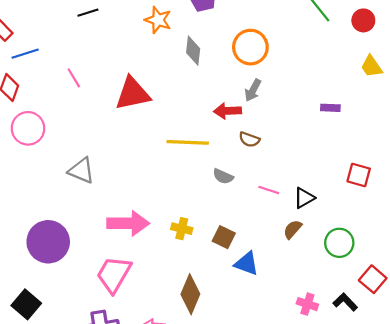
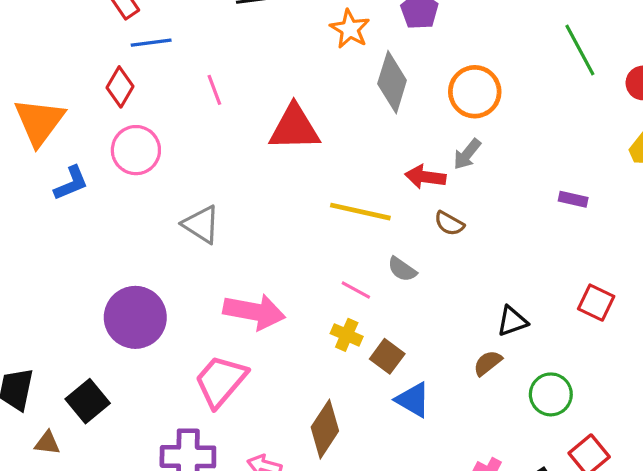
gray diamond: (193, 51) -> (392, 82), size x1.4
pink line: (269, 190) -> (356, 290), moved
yellow cross: (182, 229) -> (347, 335), moved

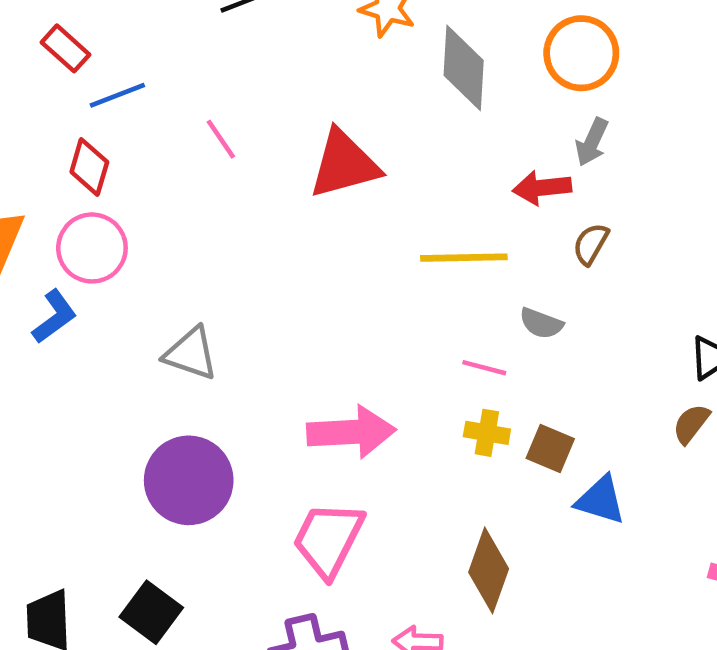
pink circle: (136, 150) -> (92, 248), moved
brown semicircle: (449, 223) -> (591, 244), turned 104
gray triangle: (201, 224) -> (191, 354), moved

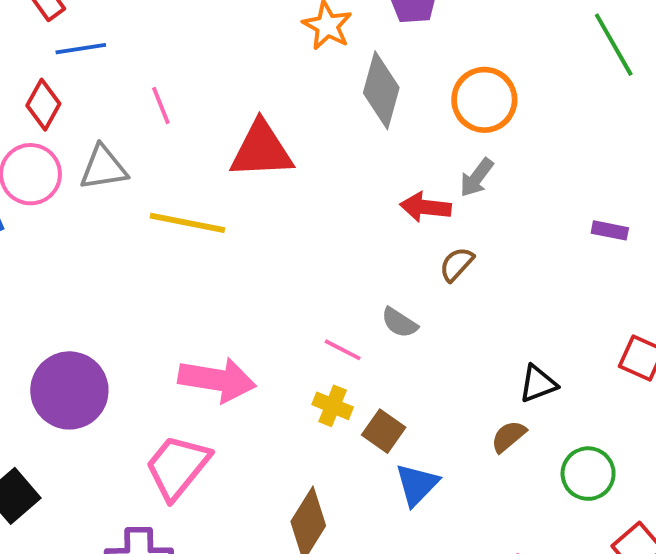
yellow line: (464, 258) -> (187, 223), moved
gray triangle: (191, 354) -> (103, 168), moved, turned -40
blue triangle: (601, 500) -> (417, 485), turned 45

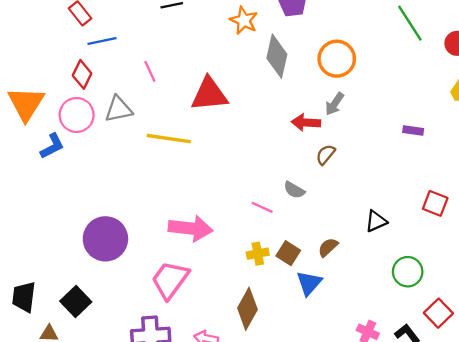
yellow cross: (333, 406) -> (258, 254), moved, turned -30
brown semicircle: (509, 436) -> (328, 247), moved

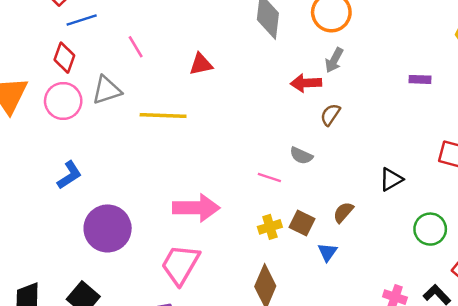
red triangle: (209, 94) -> (201, 64), size x0.6
blue L-shape: (52, 146) -> (69, 175), moved
blue triangle: (309, 283) -> (327, 252), size x0.7

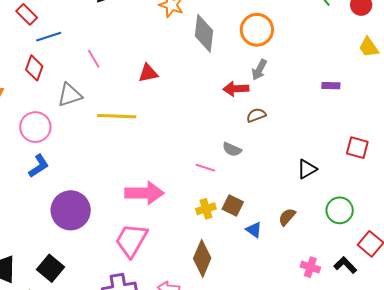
pink circle: (63, 101) -> (35, 127), moved
brown semicircle: (330, 115) -> (256, 115), turned 36
brown semicircle: (343, 212) -> (287, 217), moved
blue triangle: (327, 252) -> (254, 230), turned -30

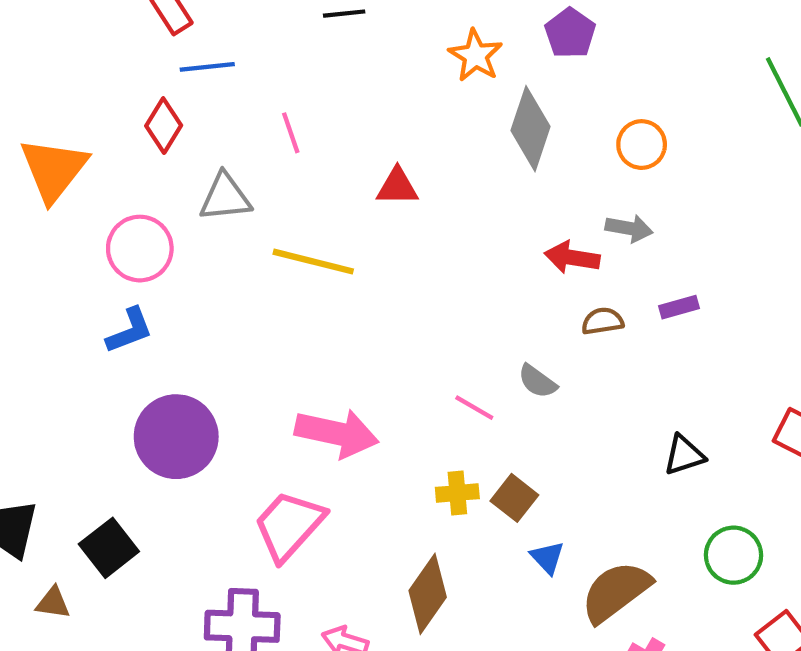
orange circle: (257, 30) -> (642, 145), size x0.7
gray arrow: (259, 70) -> (629, 228), turned -120
purple rectangle: (331, 86) -> (679, 307), moved, turned -30
brown semicircle: (287, 217) -> (616, 592), moved, size x1.8

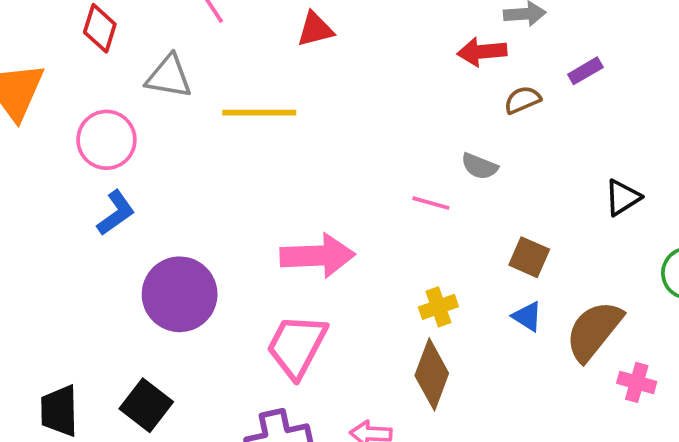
gray triangle: (225, 197) -> (169, 77), turned 30
yellow cross: (457, 493) -> (438, 307), moved
brown square: (514, 498) -> (529, 257), moved

